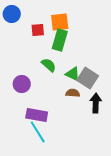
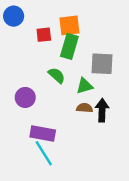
green triangle: (73, 74) -> (85, 86), turned -42
gray square: (88, 78) -> (102, 64), moved, turned -30
black arrow: (96, 103) -> (102, 110), moved

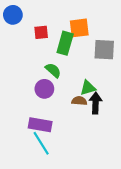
orange square: (69, 25) -> (79, 28), moved
gray square: (102, 64) -> (104, 50), moved
green triangle: (85, 86) -> (88, 88), moved
purple circle: (25, 97) -> (44, 89), moved

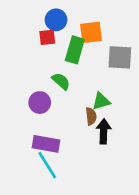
blue circle: (13, 15) -> (56, 20), moved
purple circle: (44, 89) -> (40, 103), moved
brown semicircle: (79, 101) -> (91, 116), turned 80
black arrow: (96, 103) -> (104, 131), moved

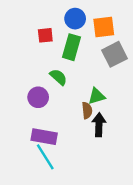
blue circle: (56, 20) -> (75, 19), moved
orange square: (91, 32) -> (104, 27), moved
gray square: (120, 57) -> (114, 54), turned -30

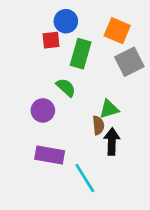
blue circle: (75, 19) -> (66, 21), moved
orange square: (104, 27) -> (117, 31), turned 30
cyan line: (45, 157) -> (85, 178), moved

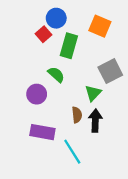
red square: (51, 40) -> (44, 34), turned -35
gray square: (129, 62) -> (110, 71), moved
green triangle: (109, 109) -> (93, 93), turned -30
brown semicircle: (98, 125) -> (77, 115), moved

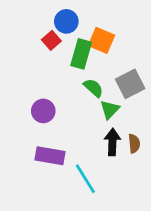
orange square: (100, 26) -> (102, 40), moved
green semicircle: (56, 75) -> (93, 88), moved
brown semicircle: (77, 115) -> (134, 143), moved

